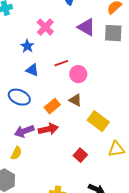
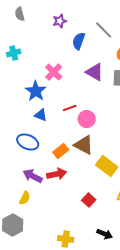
blue star: (27, 46) -> (36, 91), size x1.5
brown triangle: (75, 100) -> (84, 145), size x1.5
purple arrow: (24, 131) -> (33, 176), turned 48

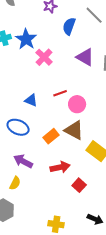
blue star: (36, 91) -> (26, 39), moved
red arrow: (57, 174) -> (60, 167), moved

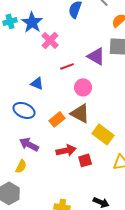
purple triangle: (85, 57) -> (96, 56), moved
red line: (60, 93) -> (67, 66), moved
red square: (79, 185) -> (85, 160), moved, turned 32

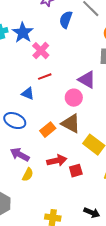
purple triangle: (96, 56) -> (87, 80), moved
red line: (67, 66) -> (45, 77), moved
yellow semicircle: (21, 166) -> (28, 175), moved

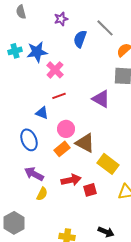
blue star: (23, 33) -> (37, 52), turned 30
pink circle: (74, 98) -> (66, 129), moved
blue ellipse: (15, 121) -> (29, 140), turned 45

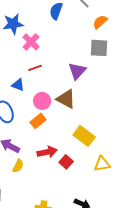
purple triangle: (101, 99) -> (77, 71), turned 42
brown triangle: (85, 143) -> (66, 99), moved
red square: (90, 190) -> (66, 162), turned -32

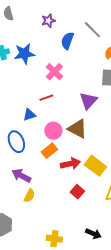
pink cross: (31, 42) -> (54, 72), moved
blue triangle: (18, 85) -> (29, 115), turned -40
red arrow: (47, 152) -> (70, 164), moved

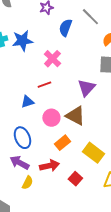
blue ellipse: (16, 142) -> (22, 138), moved
orange rectangle: (49, 151) -> (62, 143), moved
red arrow: (70, 164) -> (49, 166), moved

